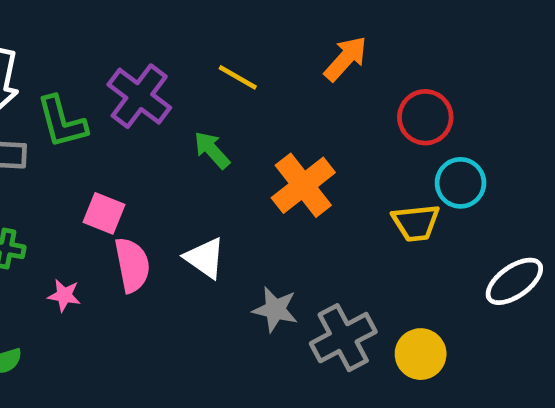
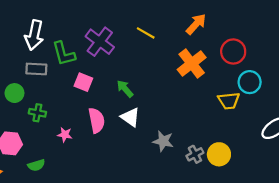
green arrow: (212, 150) -> (125, 89), moved
orange cross: (303, 185) -> (192, 64), moved
pink square: (104, 213) -> (83, 82), moved
gray cross: (343, 338) -> (195, 154), size x0.6
yellow circle: (421, 354) -> (219, 154), moved

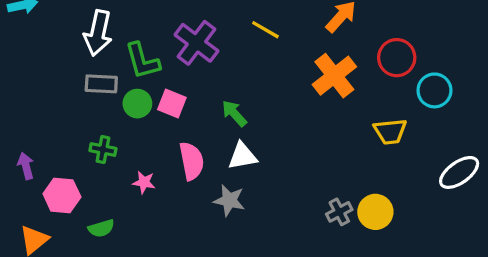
cyan circle: (250, 82) -> (434, 90), moved
green circle: (14, 93) -> (137, 104), moved
white triangle: (130, 117) -> (242, 156), turned -45
gray star: (163, 141) -> (229, 200), moved

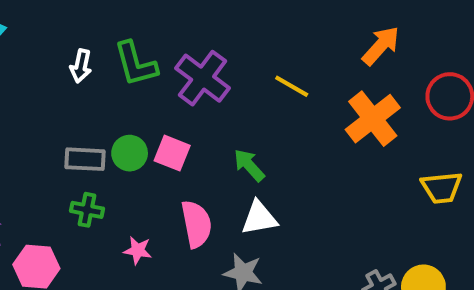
yellow line: (265, 30) -> (292, 86), moved
white arrow: (98, 33) -> (81, 66), size x0.6
green L-shape: (142, 61) -> (136, 64), moved
gray rectangle: (101, 84) -> (85, 159), moved

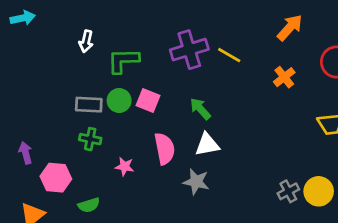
green L-shape: (136, 64) -> (123, 61), moved, turned 104
purple cross: (203, 78) -> (189, 50), moved, turned 36
orange cross: (373, 119) -> (284, 77), size x0.6

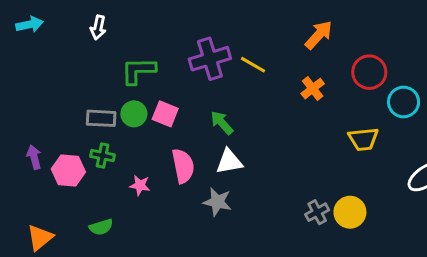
white arrow: (86, 41) -> (98, 27), moved
purple arrow: (26, 153) -> (34, 157), moved
pink hexagon: (56, 178) -> (68, 170), moved

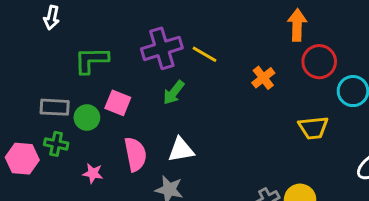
orange arrow: (319, 35) -> (297, 25), moved, turned -40
green circle: (134, 114) -> (87, 118), moved
green arrow: (222, 123) -> (174, 93), moved, turned -100

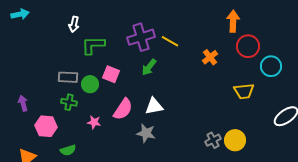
white arrow: (52, 18) -> (74, 24), moved
pink semicircle: (135, 154) -> (123, 109), turned 45
pink hexagon: (22, 159) -> (46, 126), moved

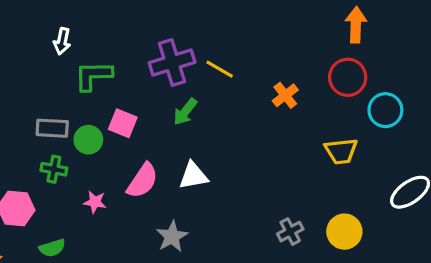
orange arrow: (233, 21) -> (356, 25), moved
gray star: (146, 133) -> (172, 236), moved, turned 30
yellow circle: (235, 140) -> (344, 232), moved

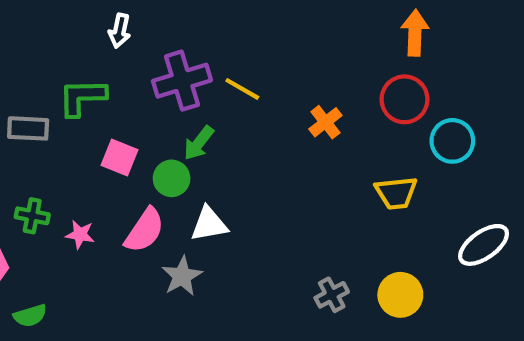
white arrow: (62, 41) -> (120, 31), moved
gray rectangle: (52, 128) -> (28, 128), moved
green circle: (88, 140) -> (172, 178), moved
pink star: (95, 202) -> (80, 235), moved
gray star: (172, 236) -> (182, 276), moved

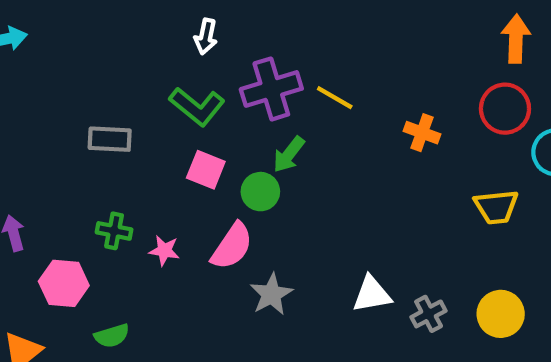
green L-shape: (82, 97) -> (197, 106), moved, turned -140
orange cross: (325, 122) -> (422, 133), turned -32
white triangle: (209, 224) -> (372, 294), moved

